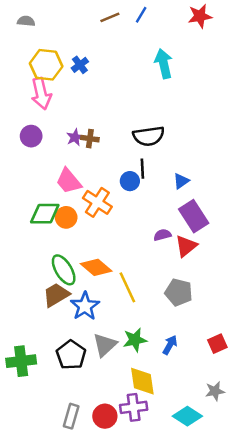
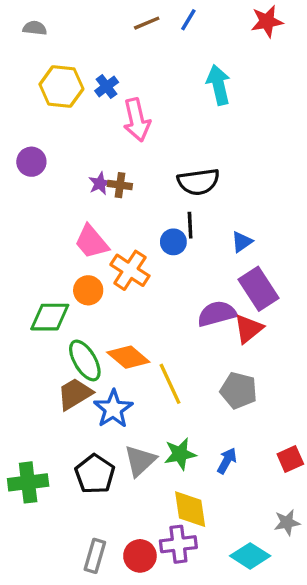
pink arrow: (41, 94) -> (137, 120), moved
purple circle: (31, 136) -> (31, 162), moved
green diamond: (45, 214) -> (50, 317), moved
purple semicircle: (162, 235) -> (217, 314), size x1.6

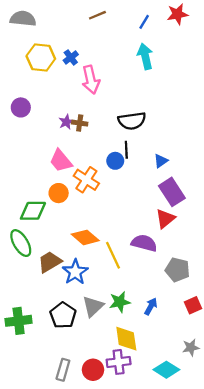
blue line: (188, 20) -> (144, 22), moved
gray semicircle: (35, 28) -> (23, 19), size x1.6
purple semicircle: (217, 314) -> (144, 243), moved, turned 30
green ellipse: (85, 360) -> (21, 243), moved
gray pentagon: (239, 391) -> (177, 270), moved

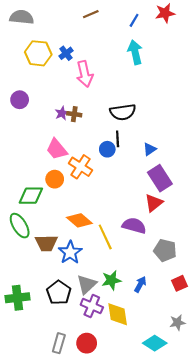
brown trapezoid: (50, 262) -> (46, 243), turned -150
purple cross: (119, 362) -> (92, 306), moved, turned 30

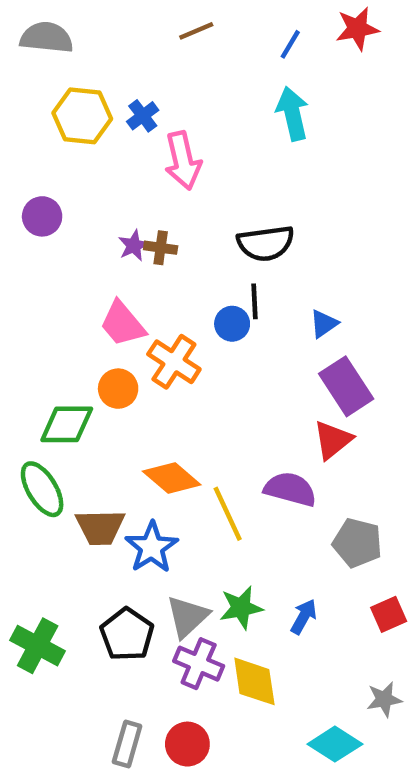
green cross: (18, 298) -> (38, 646), turned 35

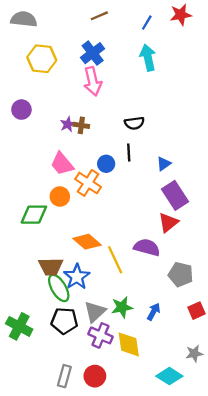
blue cross: (143, 116) -> (93, 53), moved, size x1.5
black semicircle: (266, 243) -> (134, 123), size x0.7
blue circle: (232, 324) -> (106, 164), moved
green ellipse: (42, 489) -> (59, 288), moved
black pentagon: (127, 634) -> (64, 321), turned -30

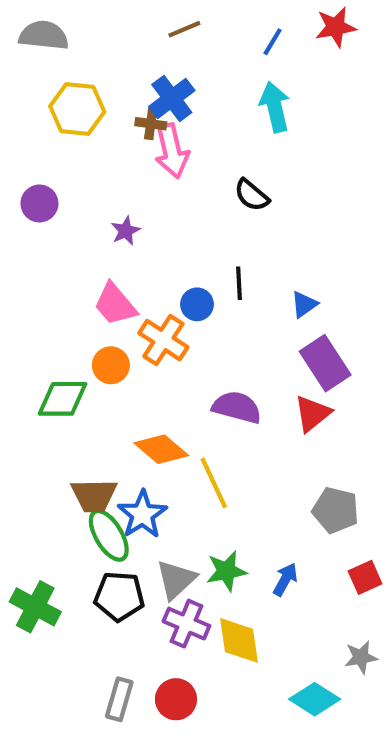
black semicircle: (134, 123) -> (252, 195), moved, turned 48
brown cross: (81, 125) -> (151, 124), moved
purple semicircle: (147, 247) -> (237, 407), moved

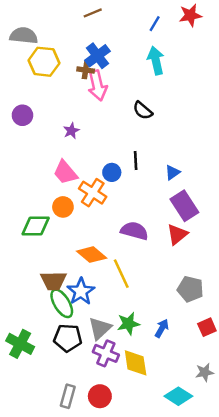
brown line: (184, 29) -> (93, 13), moved
gray semicircle: (44, 35) -> (24, 36), moved

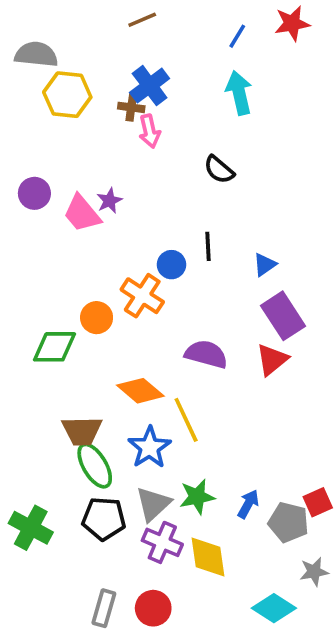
pink arrow: (97, 86) -> (150, 131), size x0.7
purple circle: (22, 115) -> (34, 193), moved
pink trapezoid: (65, 172) -> (82, 213), moved
gray pentagon: (190, 289) -> (288, 522), moved
blue star: (81, 291) -> (150, 447), moved

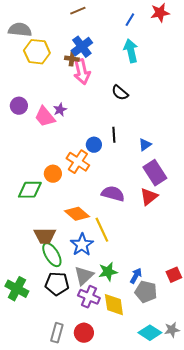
pink arrow: (150, 131) -> (82, 72), size x1.4
gray pentagon: (288, 522) -> (146, 292), moved
gray star: (314, 572) -> (172, 330), moved

